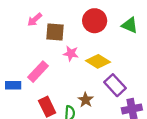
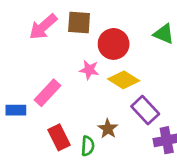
pink arrow: (35, 20) -> (43, 27), size x1.5
red circle: (95, 21) -> (114, 44), moved
brown square: (55, 32) -> (79, 22), moved

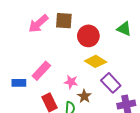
pink star: (89, 70) -> (71, 82), moved

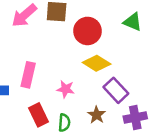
pink rectangle: (41, 71) -> (28, 75), turned -30
brown star: (84, 96) -> (97, 115), moved

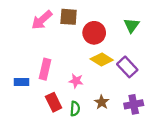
green triangle: (133, 22) -> (132, 25), turned 42
purple rectangle: (116, 90) -> (127, 67), moved

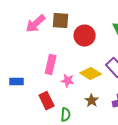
yellow diamond: (102, 60) -> (91, 74), moved
pink rectangle: (45, 69) -> (51, 65), moved
green semicircle: (75, 109) -> (66, 115), moved

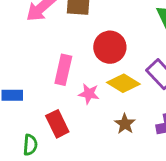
red circle: (85, 36) -> (110, 47), moved
green semicircle: (66, 115) -> (30, 145), moved

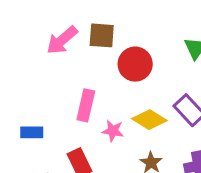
red circle: (110, 47) -> (135, 64), moved

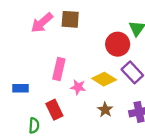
red circle: (135, 64) -> (118, 44), moved

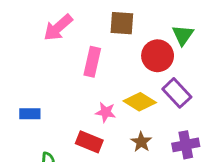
brown square: (70, 19) -> (122, 23), moved
pink rectangle: (59, 69) -> (92, 62), moved
red rectangle: (54, 110) -> (89, 142), moved, turned -42

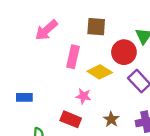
yellow diamond: (140, 102) -> (100, 72), moved

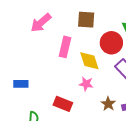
yellow diamond: (100, 72) -> (89, 61), turned 40
pink star: (83, 96) -> (86, 84), moved
brown star: (111, 119) -> (108, 104), moved

